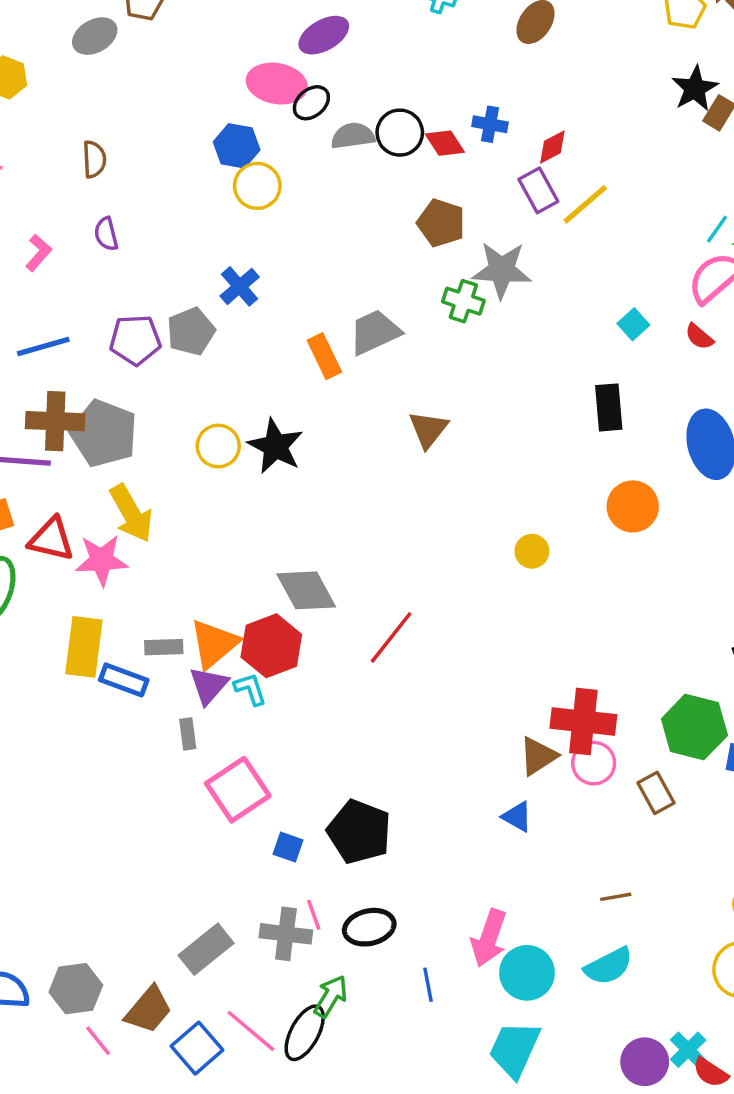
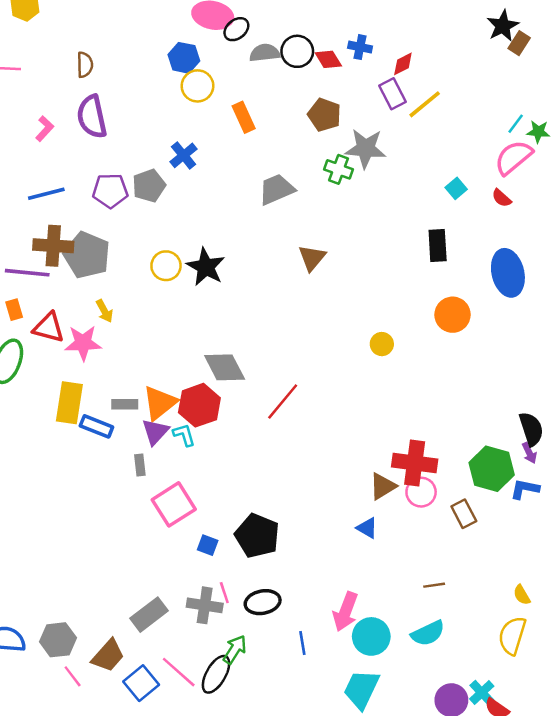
purple semicircle: (106, 234) -> (92, 117), size x1.8
orange rectangle: (324, 356) -> (244, 117), moved
yellow arrow: (131, 513) -> (104, 311), size x0.6

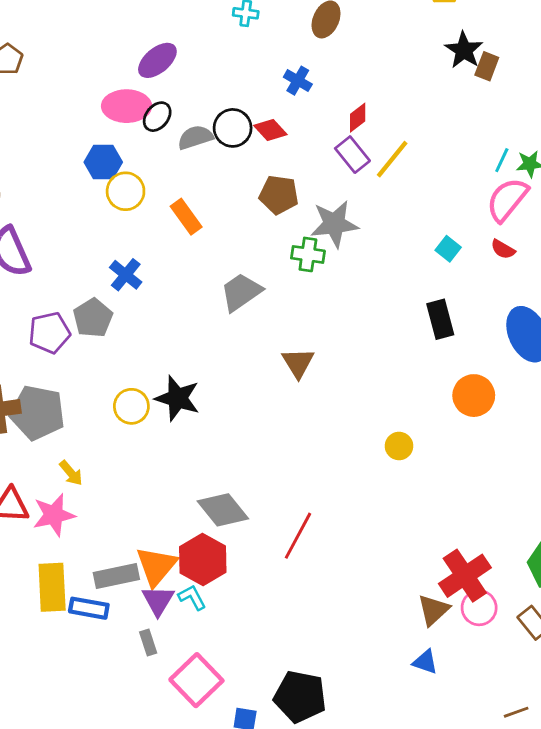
blue cross: (360, 47) -> (298, 81), moved, turned 30
gray rectangle: (125, 404) -> (116, 576), size x1.4
red cross: (415, 463) -> (465, 576), turned -30

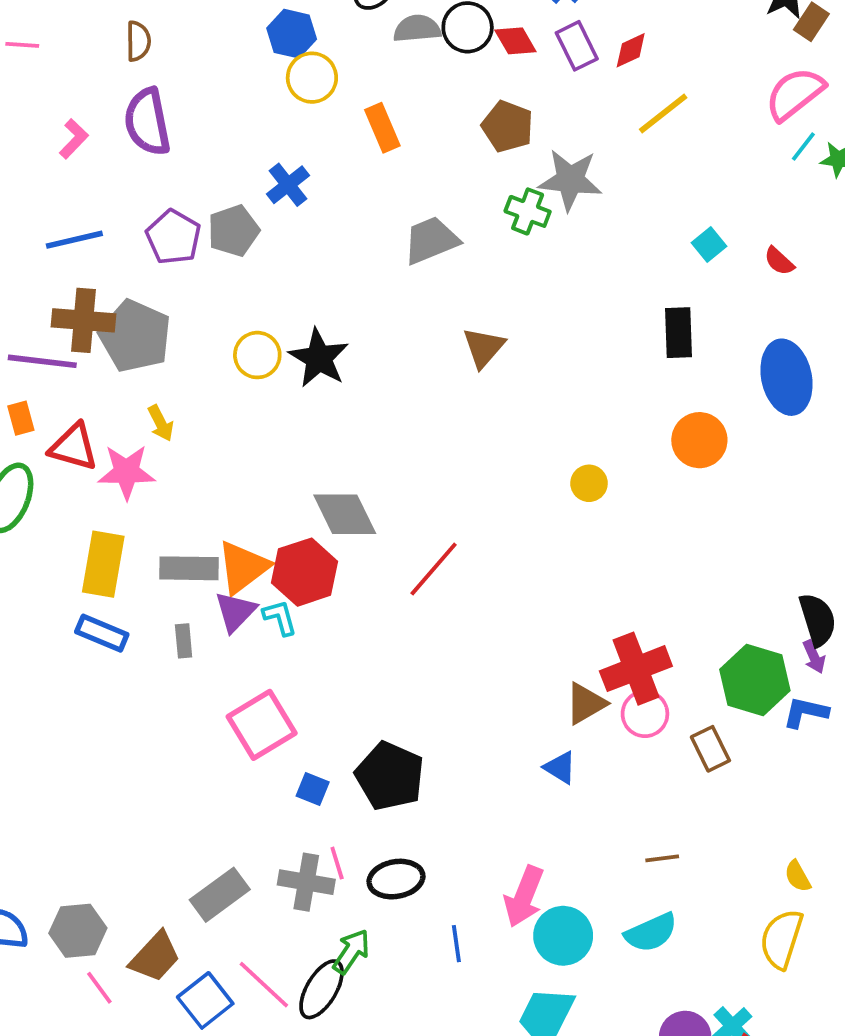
purple rectangle: (352, 155) -> (577, 46), moved
pink semicircle: (507, 200) -> (795, 94), moved
purple pentagon: (49, 333) -> (173, 237), turned 30
blue rectangle: (89, 608) -> (102, 633), moved
gray rectangle: (148, 642) -> (184, 641), moved

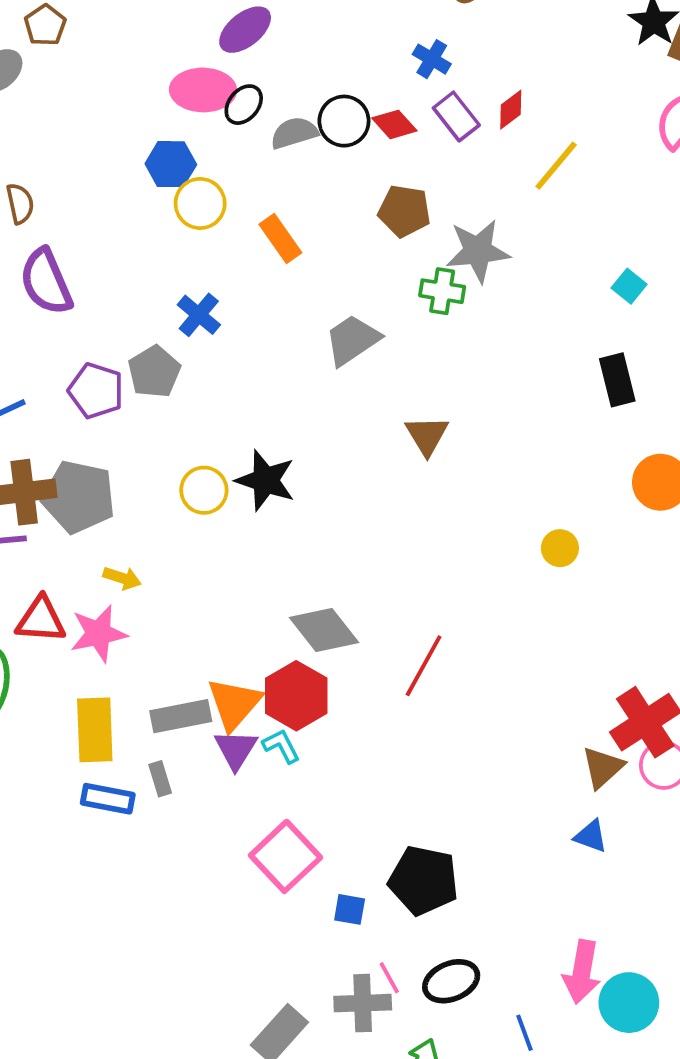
yellow arrow: (161, 423) -> (122, 578), turned -33
gray rectangle: (184, 641) -> (160, 779), moved

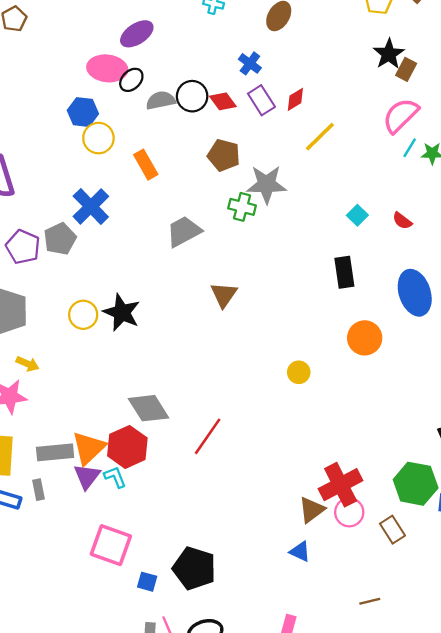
blue cross: (199, 315) -> (91, 206), size x1.4
pink square: (286, 856) -> (111, 545), turned -33

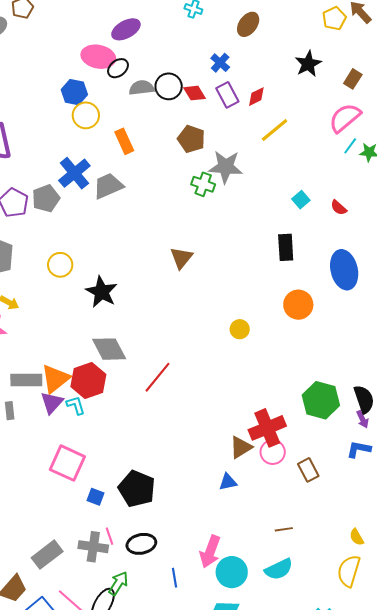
black star: (389, 54) -> (308, 64), moved
gray trapezoid: (184, 231) -> (108, 186), moved
black star: (122, 312) -> (102, 292), moved
green hexagon: (416, 484) -> (321, 400), moved
blue triangle: (300, 552) -> (228, 482), turned -42

